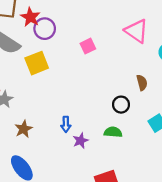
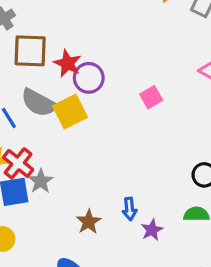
yellow square: (37, 63) -> (70, 112), moved
brown star: (24, 129) -> (89, 222), moved

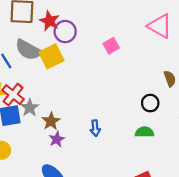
brown star: (89, 222) -> (51, 121), moved
purple star: (152, 230) -> (57, 139), moved

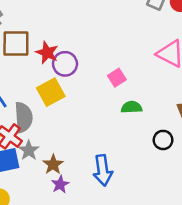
gray semicircle: (28, 50) -> (23, 117), moved, turned -120
blue arrow: (95, 128) -> (103, 170), size x1.6
green semicircle: (144, 132) -> (132, 107), moved

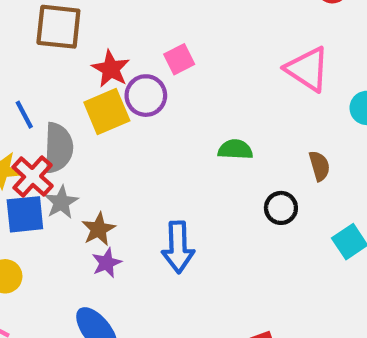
red star: (47, 53) -> (111, 69), moved
purple circle: (65, 64) -> (146, 96), moved
pink square: (117, 78) -> (179, 59), moved

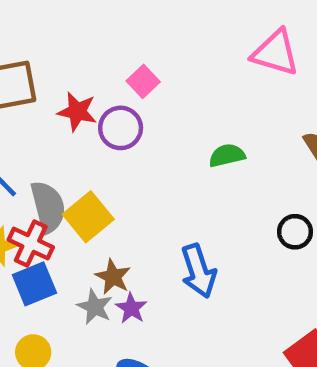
yellow square: (107, 112) -> (88, 217), moved
gray star: (61, 202) -> (95, 307), moved
black circle: (281, 208) -> (295, 232), moved

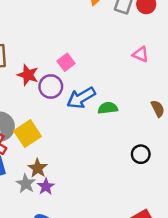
pink triangle: (275, 53) -> (141, 54), size x0.6
blue arrow: (198, 271) -> (81, 98), moved, turned 72

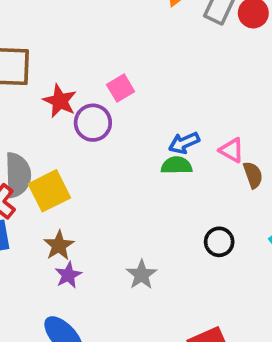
pink triangle: (141, 54) -> (232, 150), moved
blue arrow: (81, 98) -> (184, 143), moved, size x0.7
gray star: (26, 184) -> (142, 275), moved

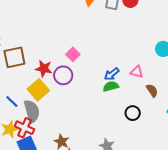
brown semicircle: (253, 175) -> (152, 90), moved
yellow square: (49, 191) -> (38, 90), moved
black circle: (219, 242) -> (133, 113), moved

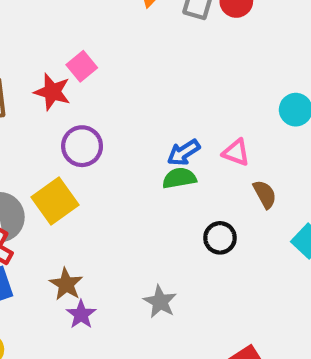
pink square: (73, 54) -> (82, 66), moved
red star: (44, 69) -> (52, 92), moved
yellow square: (38, 90) -> (55, 201), moved

